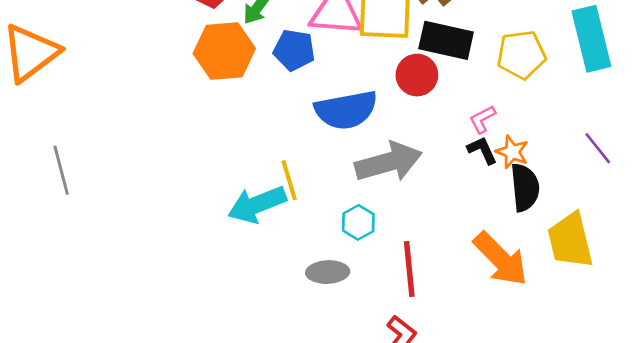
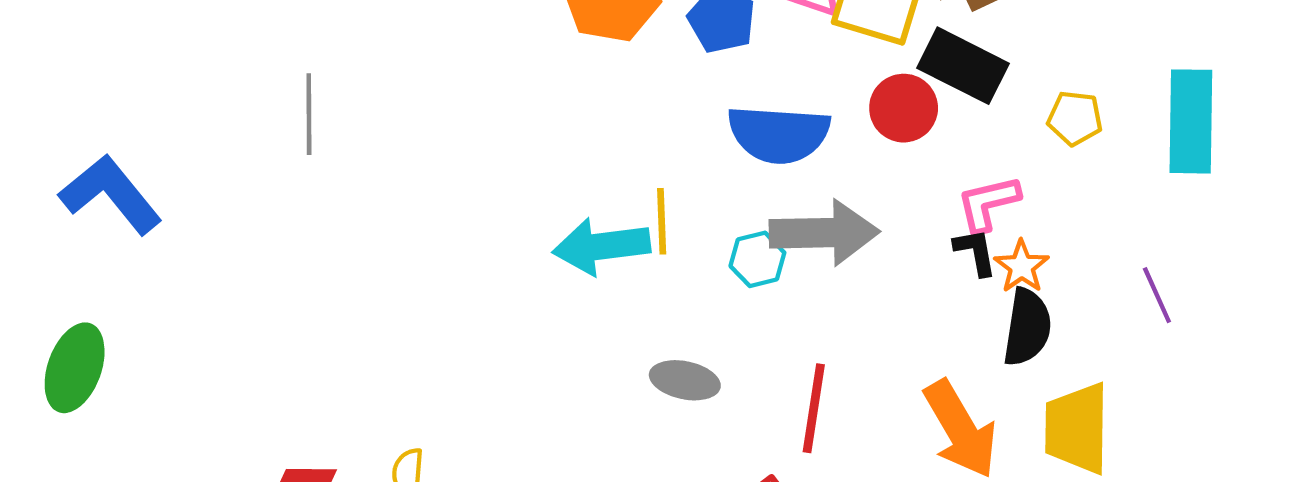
yellow pentagon: (521, 55) -> (1075, 118), size x0.7
pink L-shape: (482, 119) -> (988, 203), size x1.4
cyan hexagon: (358, 222) -> (757, 259), moved

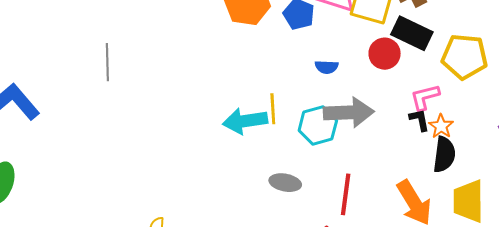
yellow pentagon: (1075, 118) -> (464, 57), size x1.8
blue semicircle: (779, 134) -> (327, 67), size x0.5
cyan hexagon: (757, 259) -> (318, 126), size x1.5

